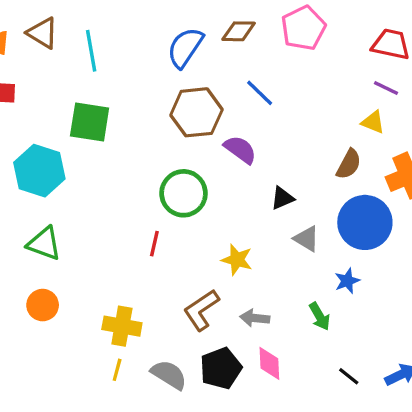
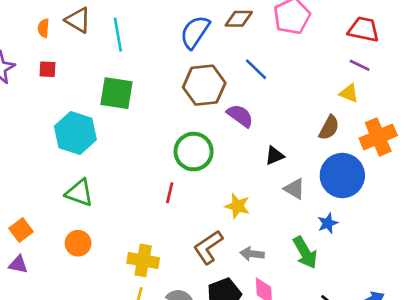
green arrow: (320, 316) -> (305, 253), size x1.4

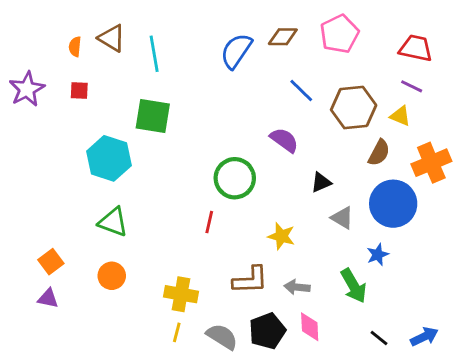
brown hexagon: (204, 85) -> (354, 107), moved
brown L-shape: (208, 247) -> (250, 280), turned -148

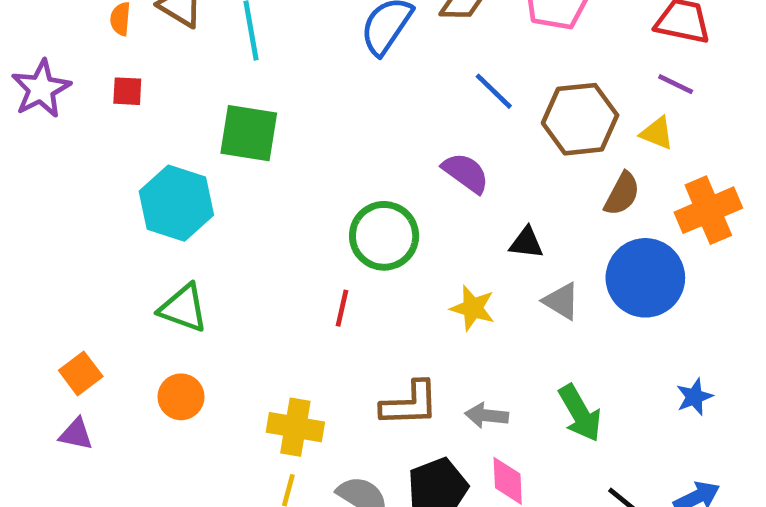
black triangle: (321, 182) -> (526, 243), turned 30
yellow star: (281, 236) -> (473, 308), moved
blue star: (378, 255) -> (694, 397), moved

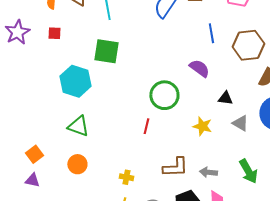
blue line: (494, 91) -> (211, 33), turned 36
yellow cross: (295, 427) -> (126, 177), size x0.6

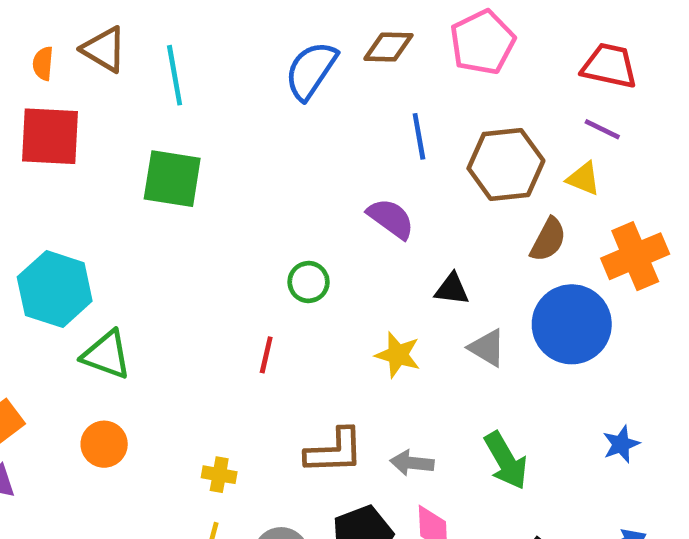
red square: (54, 33) -> (50, 136), size x2.0
cyan hexagon: (75, 81) -> (55, 289), moved
green circle: (164, 95) -> (309, 282), size x0.6

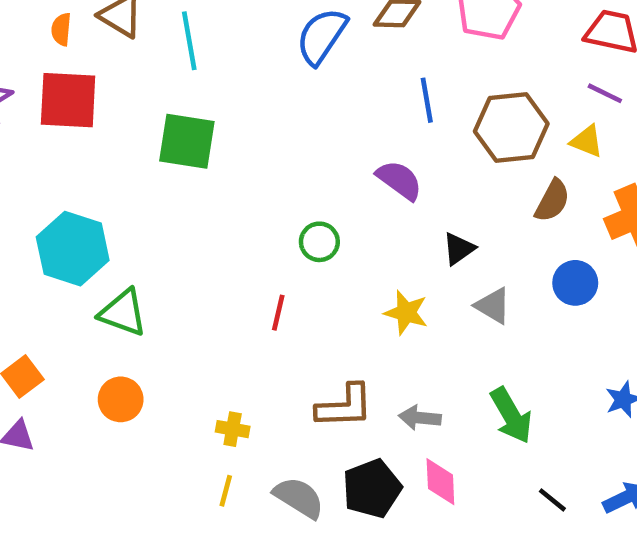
black triangle: (452, 289) -> (459, 249), turned -42
blue circle: (572, 324) -> (575, 283), size x0.6

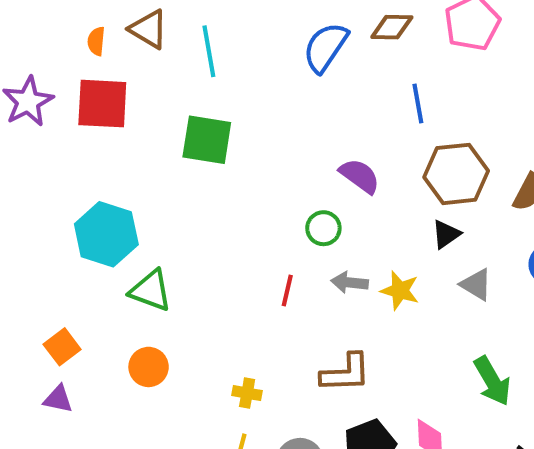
brown hexagon: (511, 128) -> (456, 174), moved
purple semicircle: (399, 180) -> (360, 176), moved
gray arrow: (420, 418) -> (350, 282), moved

